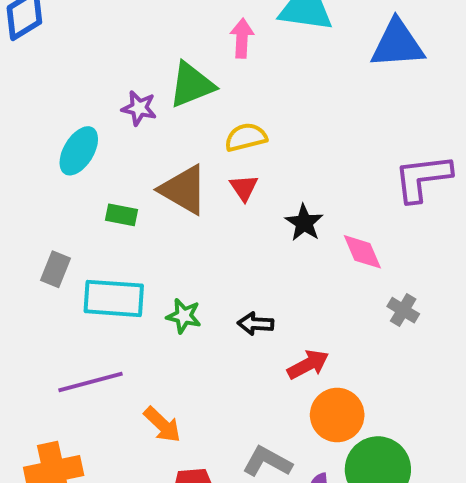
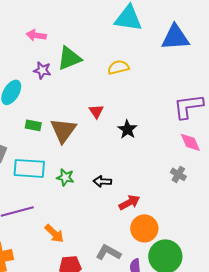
pink arrow: (242, 38) -> (36, 35), moved, turned -84
yellow semicircle: (246, 137) -> (118, 67), moved
brown triangle: (184, 190) -> (63, 130), moved, turned 36
pink diamond: (362, 252) -> (190, 142), moved

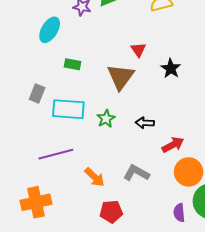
brown triangle: (63, 130) -> (121, 77), moved
green star: (65, 177) -> (106, 119), turned 30
gray L-shape: (108, 252) -> (136, 173), moved

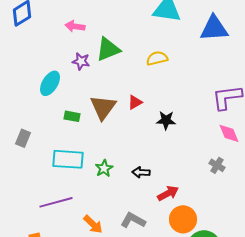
red triangle: (138, 50) -> (135, 102), turned 35
black star: (171, 68) -> (166, 120), turned -30
brown triangle: (121, 77) -> (103, 107), moved
gray rectangle: (37, 94) -> (23, 138), moved

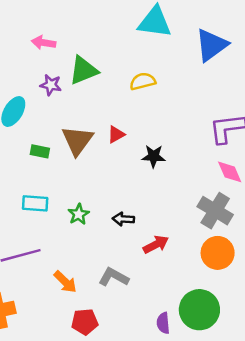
blue triangle: (214, 28) -> (212, 45), turned -32
cyan rectangle: (68, 159) -> (35, 203), size x0.7
gray cross: (217, 165) -> (215, 211), size x1.8
orange circle: (183, 219) -> (218, 253), moved

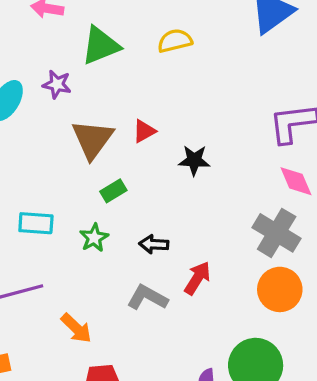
yellow semicircle: (143, 81) -> (175, 41), moved
purple star: (51, 85) -> (57, 84), moved
green rectangle: (40, 151) -> (113, 191), moved, turned -42
red arrow: (156, 244) -> (197, 278), turned -30
gray L-shape: (114, 277) -> (147, 298), moved

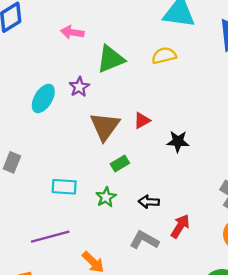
purple star: (57, 84) -> (79, 87), turned 30

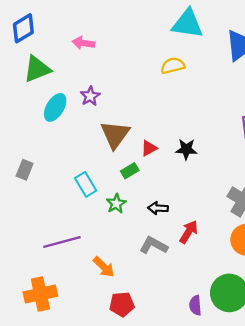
green triangle: (111, 59) -> (37, 69), moved
red triangle: (142, 121) -> (149, 148), moved
cyan rectangle: (64, 187) -> (86, 184), moved, turned 55

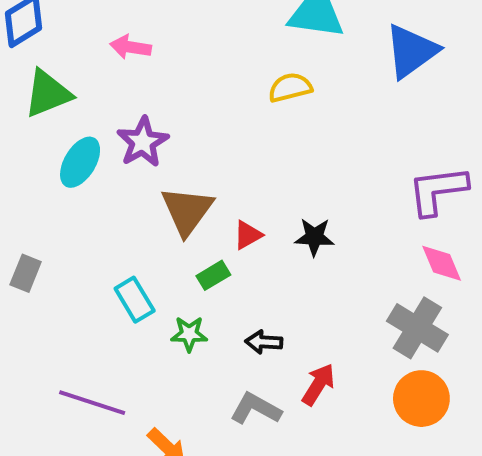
purple star: (90, 96) -> (143, 142), size x1.4
green star: (116, 204) -> (189, 334), turned 30
purple line: (62, 242) -> (92, 403), turned 33

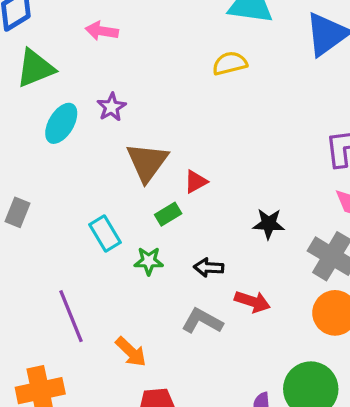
purple star: (143, 142) -> (111, 107), size x0.7
black star: (314, 237) -> (269, 224), moved
red arrow: (318, 384) -> (252, 302), turned 76
purple line: (92, 403) -> (71, 316), turned 50

